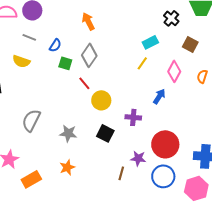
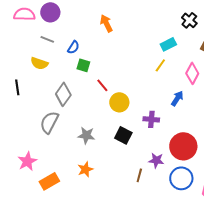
gray diamond: (89, 55) -> (63, 94), moved

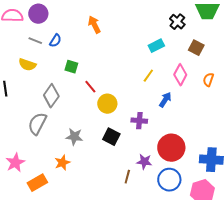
blue semicircle: (73, 47) -> (55, 41), moved
yellow line: (160, 65) -> (148, 76), moved
orange star: (85, 169) -> (62, 163), moved

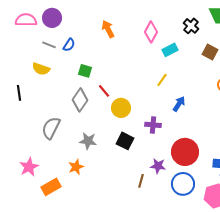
pink diamond: (180, 75) -> (151, 32), moved
gray diamond: (51, 96) -> (80, 100), moved

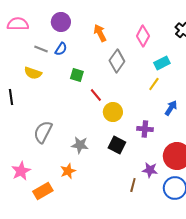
purple circle: (52, 18) -> (61, 22), moved
cyan rectangle: (170, 50) -> (162, 63), moved
gray diamond: (80, 100) -> (117, 61), moved

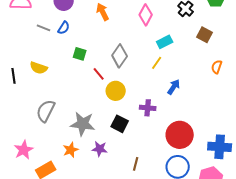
gray diamond: (117, 61) -> (120, 56), moved
yellow semicircle: (33, 73) -> (39, 68), moved
gray star: (80, 145) -> (83, 124), size x1.4
purple star: (150, 170) -> (100, 149), moved

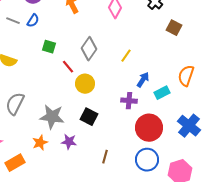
cyan rectangle: (165, 42) -> (162, 93), moved
orange semicircle: (217, 67) -> (186, 76), moved, size x1.5
purple cross: (148, 108) -> (129, 101), moved
blue cross: (220, 147) -> (189, 126), moved, turned 35

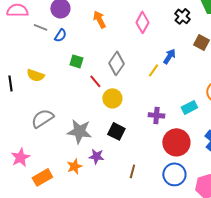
gray line: (13, 21) -> (40, 27), moved
blue arrow: (143, 80) -> (169, 56), moved
gray semicircle: (15, 104) -> (42, 118), turned 30
orange star: (40, 143) -> (74, 166), moved

